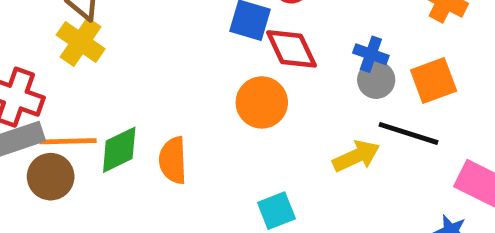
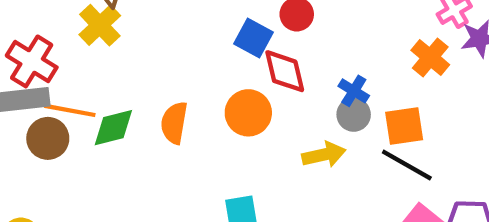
black line: (409, 133) -> (407, 165), moved
yellow arrow: (356, 156) -> (324, 155), moved
orange semicircle: (173, 160) -> (174, 123), moved

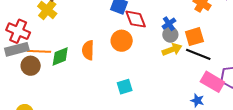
blue cross: (354, 91) -> (169, 24), turned 32
yellow arrow: (324, 155) -> (172, 50), moved

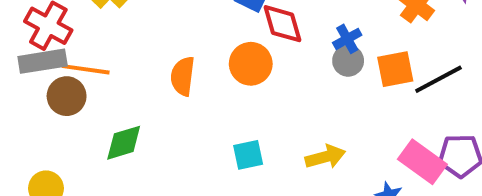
yellow arrow: (172, 50) -> (325, 157), moved
black line: (198, 54) -> (438, 79), moved, turned -55
green diamond: (60, 56) -> (124, 143), moved

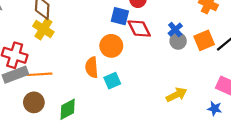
orange circle: (251, 64) -> (111, 46), moved
brown circle: (67, 96) -> (34, 102), moved
cyan square: (248, 155) -> (112, 81), moved

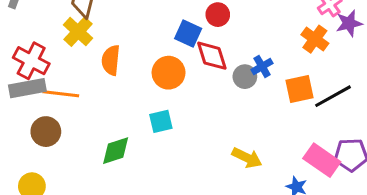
gray circle: (178, 41) -> (245, 77), moved
orange semicircle: (92, 67) -> (111, 60), moved
yellow arrow: (177, 95) -> (247, 158), turned 42
green diamond: (68, 109) -> (116, 151), moved

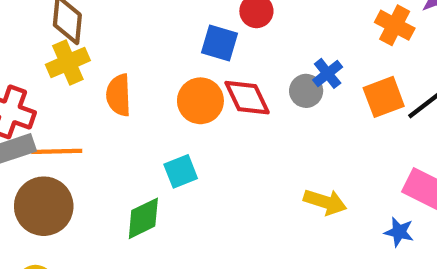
yellow cross: (78, 32) -> (68, 62), turned 32
red diamond: (212, 56) -> (247, 98), moved
cyan square: (161, 121) -> (181, 171), moved
brown circle: (46, 132) -> (44, 206), size x1.4

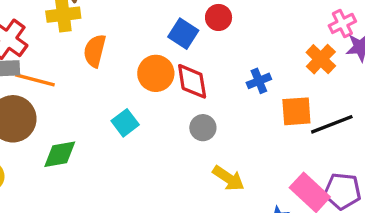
gray circle: (306, 91) -> (203, 128), moved
cyan square: (181, 171) -> (125, 123), turned -32
green diamond: (143, 218) -> (60, 154), moved

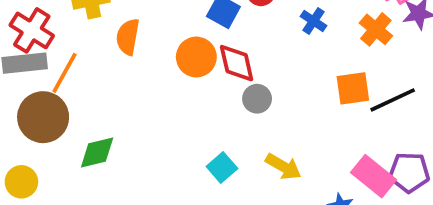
orange line: (35, 80) -> (64, 73), turned -72
blue cross: (259, 81) -> (314, 21), moved, turned -30
cyan square: (125, 123) -> (222, 168), moved
gray circle: (203, 128) -> (257, 99), moved

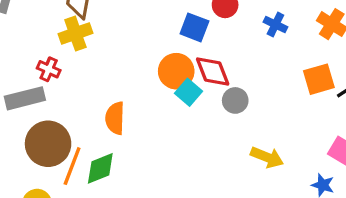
red cross: (32, 30) -> (49, 69), moved, size x0.6
orange semicircle: (128, 37) -> (115, 118), moved
orange line: (64, 73) -> (72, 166), moved
cyan square: (222, 168) -> (189, 92), moved

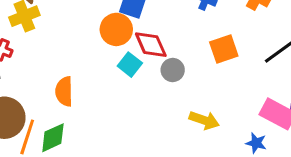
orange circle: (176, 71) -> (116, 29), moved
orange square: (319, 79) -> (224, 49), moved

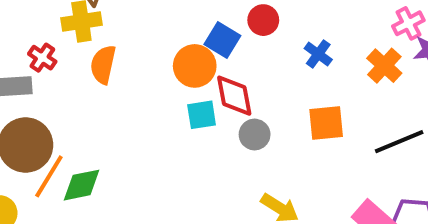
cyan square: (130, 65) -> (202, 115), turned 30
orange semicircle: (64, 91) -> (103, 65), moved

